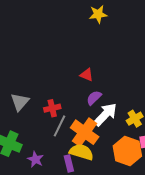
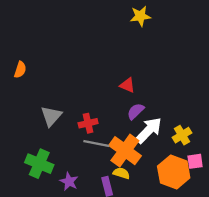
gray line: (59, 126) -> (96, 143), turned 75
yellow semicircle: (81, 152) -> (121, 173), size x0.6

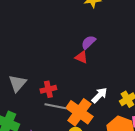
purple semicircle: (136, 111) -> (88, 42), moved
white arrow: (149, 130) -> (99, 95), size x0.7

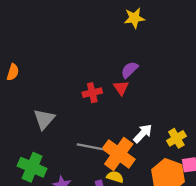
red triangle: (81, 57) -> (121, 88), turned 32
red cross: (48, 89) -> (92, 93), moved

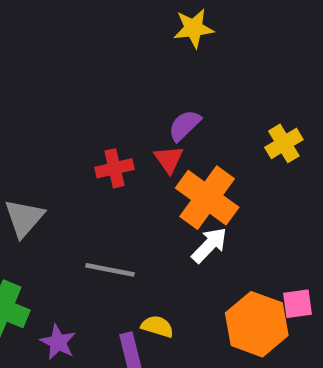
yellow cross: (176, 138) -> (284, 143), moved
orange cross: (119, 154) -> (207, 198), moved

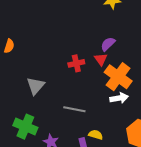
white arrow: (209, 245) -> (119, 98), turned 36

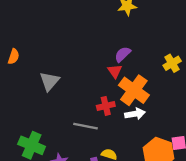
red cross: (76, 63) -> (106, 106), moved
gray triangle: (36, 86) -> (50, 81), moved

